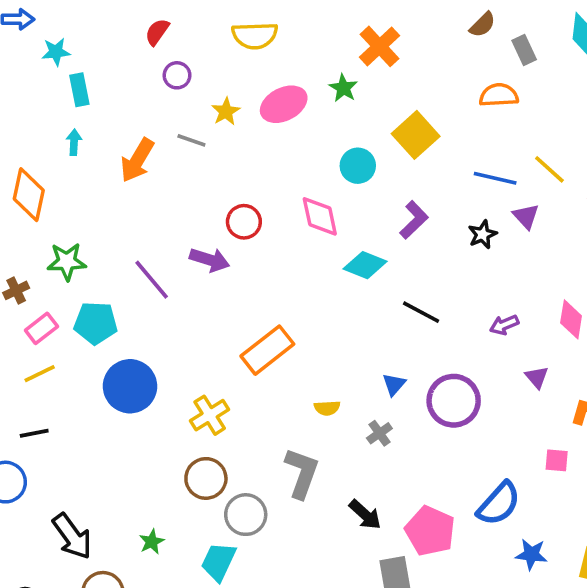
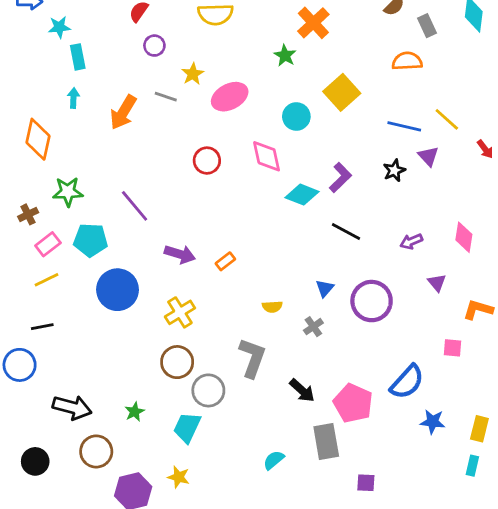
pink ellipse: (284, 104) -> (230, 97), moved
purple L-shape: (414, 220) -> (340, 178), moved
purple arrow: (210, 260) -> (180, 254), moved
orange rectangle: (267, 350) -> (225, 261), size x0.5
black arrow: (72, 536) -> (72, 407), turned -39

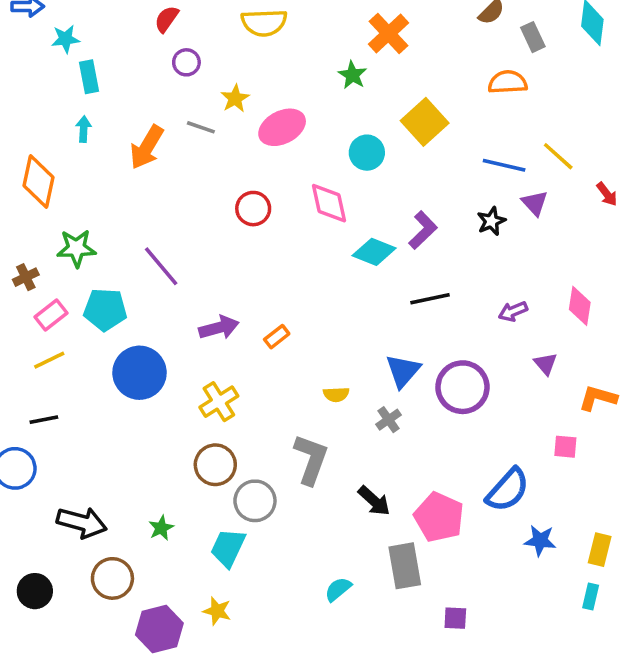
black line: (346, 231) -> (430, 299), turned -40
purple arrow: (180, 254) -> (219, 328), turned -32
blue triangle: (325, 288) -> (403, 371), size x1.5

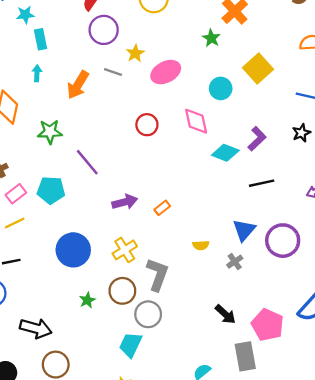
purple circle: (186, 62) -> (104, 30), size x1.6
green star: (76, 248) -> (50, 132), moved
blue circle: (139, 373) -> (73, 250), moved
gray L-shape: (311, 459) -> (157, 274), moved
green star: (161, 528) -> (87, 300), moved

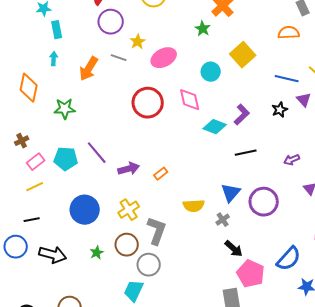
red circle: (147, 125) -> (148, 103), size x1.6
purple line: (87, 162) -> (97, 153), moved
yellow semicircle: (201, 245) -> (194, 206), size x1.5
black arrow: (225, 314) -> (234, 249), moved
black arrow: (36, 328) -> (53, 255), moved

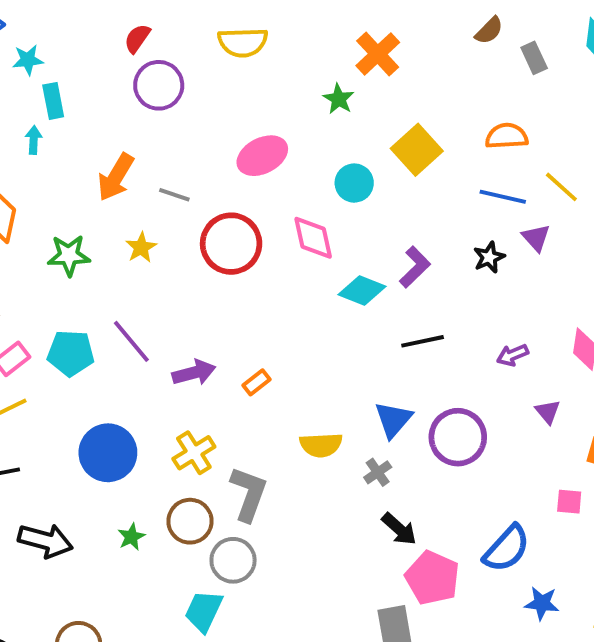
orange semicircle: (289, 33) -> (507, 136), moved
yellow star: (138, 42) -> (141, 248), moved
gray line: (119, 58) -> (174, 195), moved
cyan arrow: (54, 59) -> (34, 140), moved

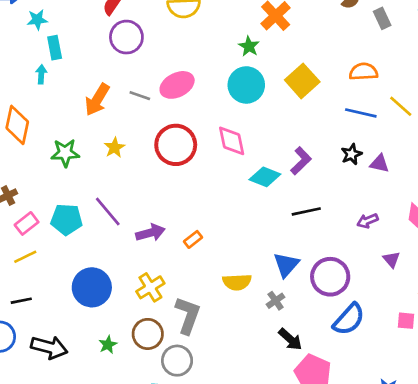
pink ellipse: (262, 156) -> (177, 85), moved
cyan circle: (354, 183) -> (246, 85), moved, size x1.4
gray line: (174, 195) -> (140, 96), moved
purple triangle: (536, 238) -> (379, 164), moved, turned -36
blue semicircle: (507, 549) -> (349, 319), moved

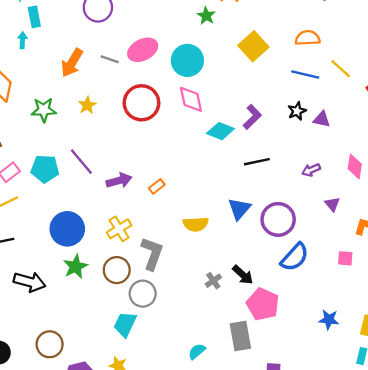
cyan circle: (246, 85) -> (187, 60), moved
gray cross: (276, 301) -> (213, 281), moved
green star: (108, 345) -> (76, 267), moved, size x1.5

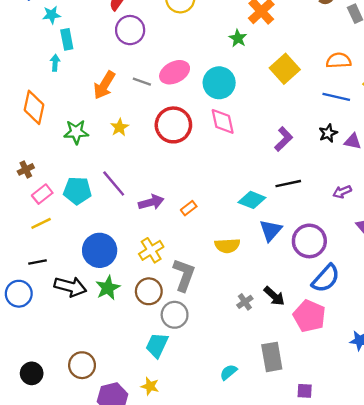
cyan diamond: (220, 131) -> (252, 200), moved
black arrow: (30, 282) -> (70, 287), moved
pink pentagon: (263, 304) -> (309, 316), moved

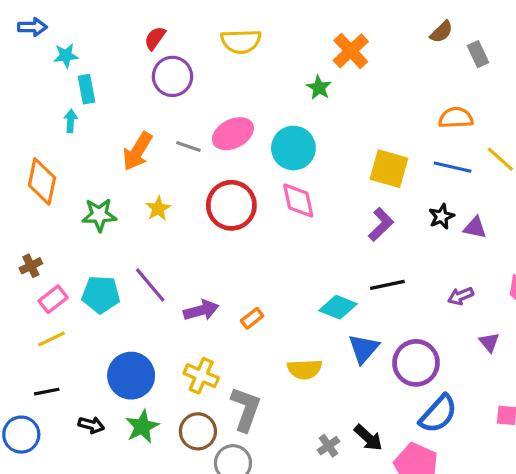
yellow square: (285, 69) -> (389, 169), moved, turned -32
yellow cross: (151, 250) -> (201, 376), turned -35
black arrow: (70, 287) -> (91, 425), size x0.6

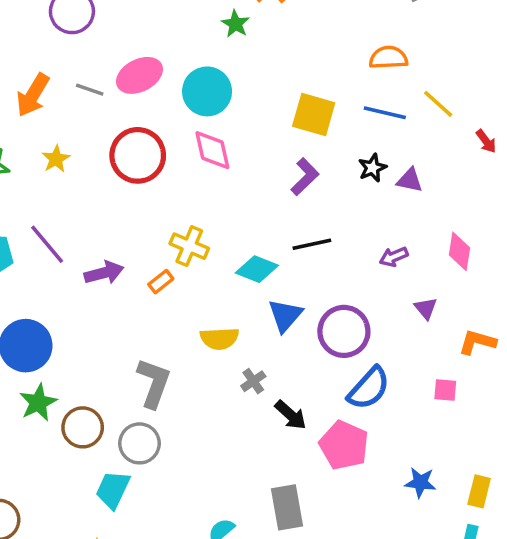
yellow cross: (201, 376) -> (189, 246), moved
brown circle: (198, 431) -> (83, 427), moved
gray cross: (328, 446) -> (253, 381), moved

